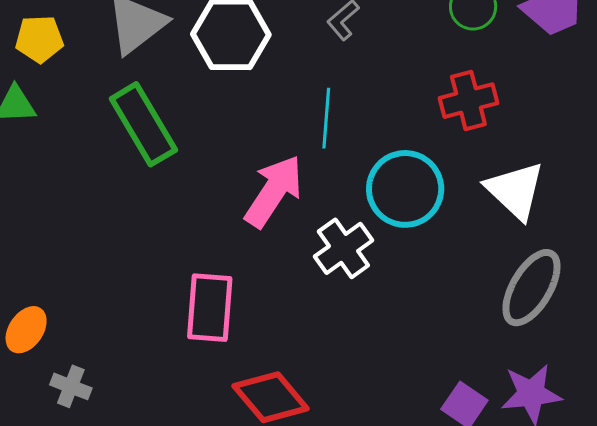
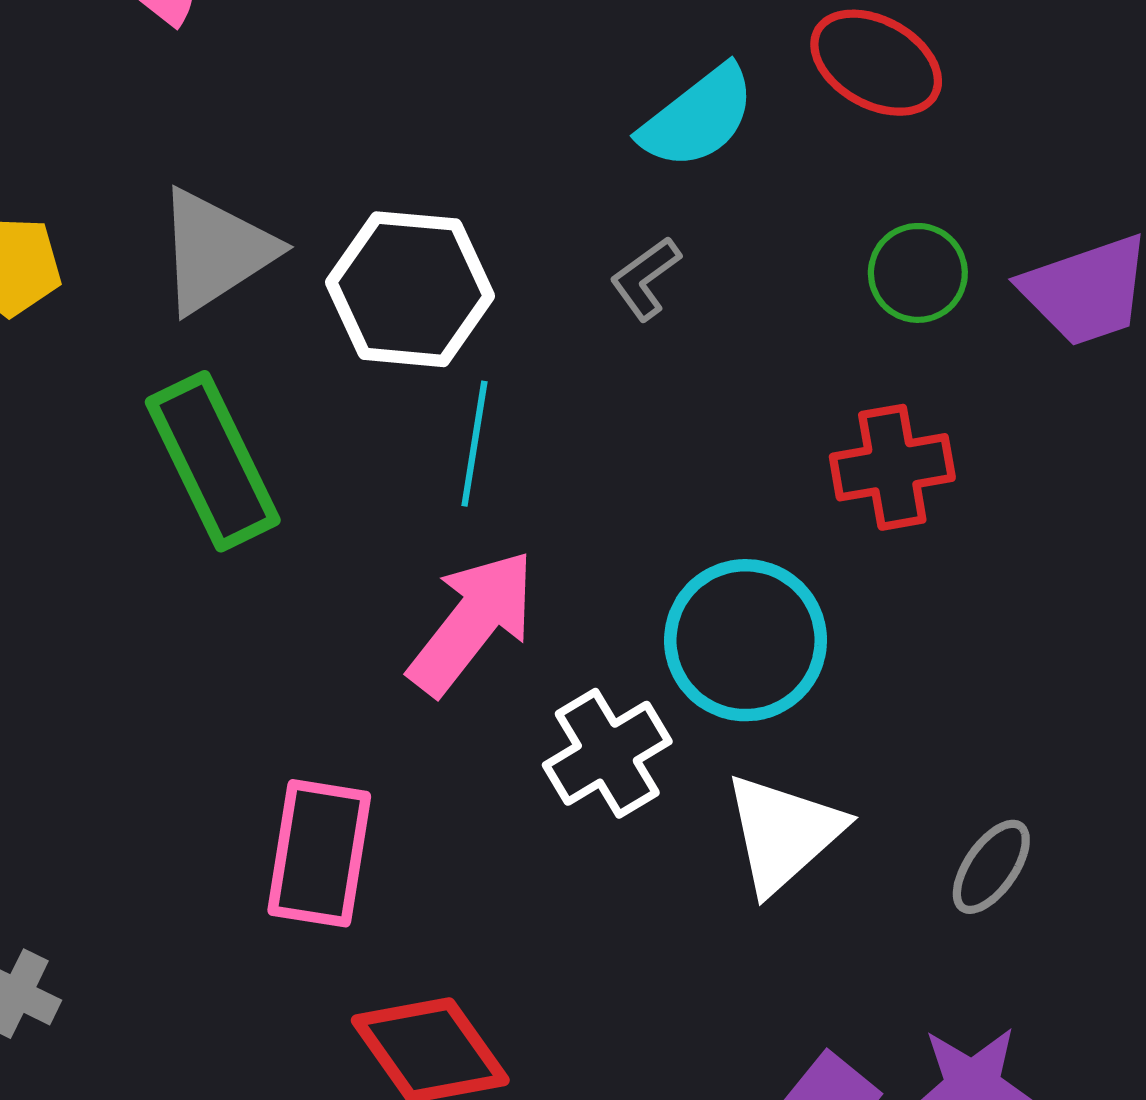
cyan line: (326, 118) -> (474, 444), moved
white triangle: (515, 190) -> (783, 833), moved, turned 30
gray ellipse: (531, 288) -> (991, 867), size x0.6

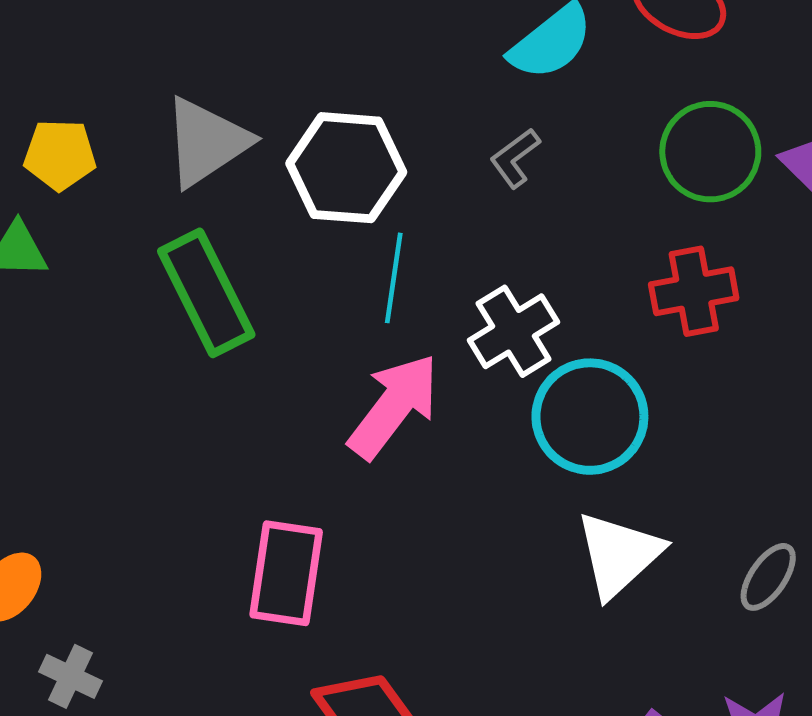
green circle: (918, 273) -> (710, 152), size x1.4
white cross: (607, 753) -> (514, 331), moved

